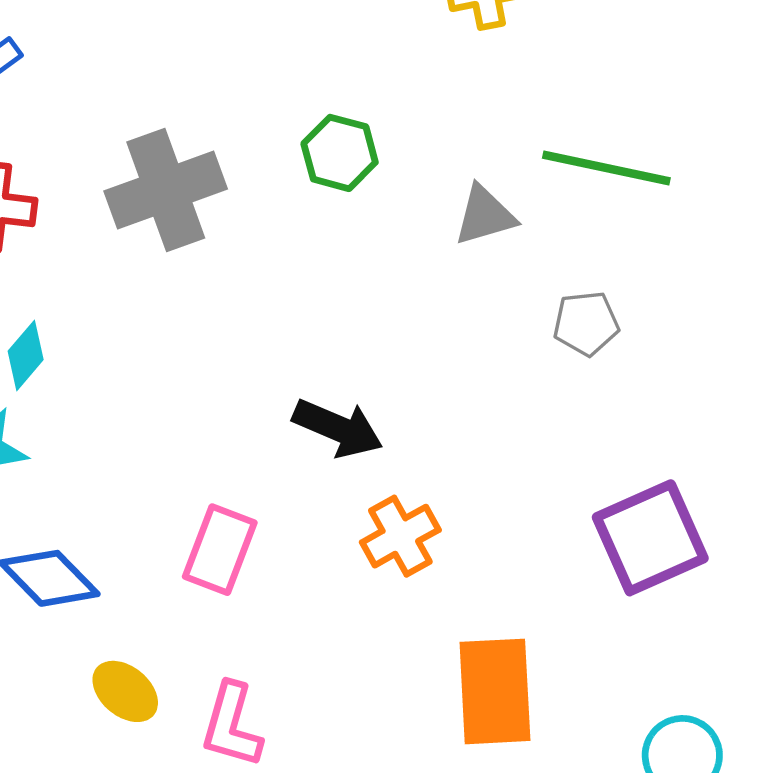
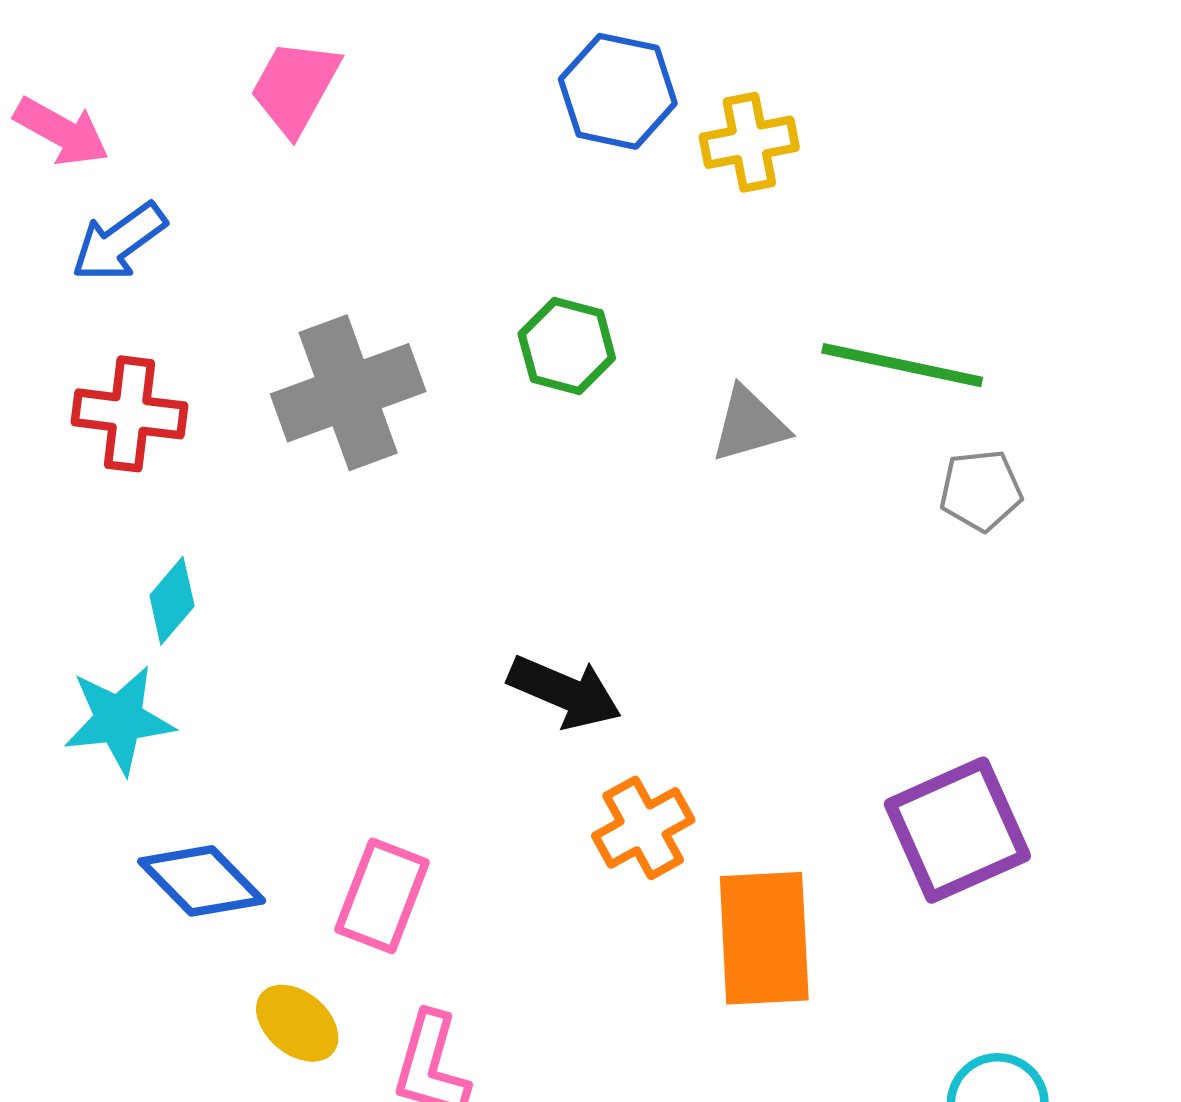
gray pentagon: (586, 323) -> (981, 490), moved
pink rectangle: (220, 550) -> (382, 896), moved
orange rectangle: (495, 691) -> (764, 938), moved

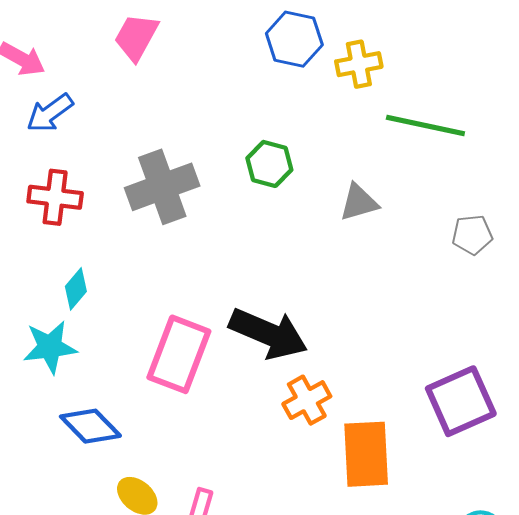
green line: (902, 365) -> (425, 125), moved
black arrow: (565, 692) -> (268, 334), size x1.4
pink rectangle: (382, 896) -> (179, 354), moved, size x1.4

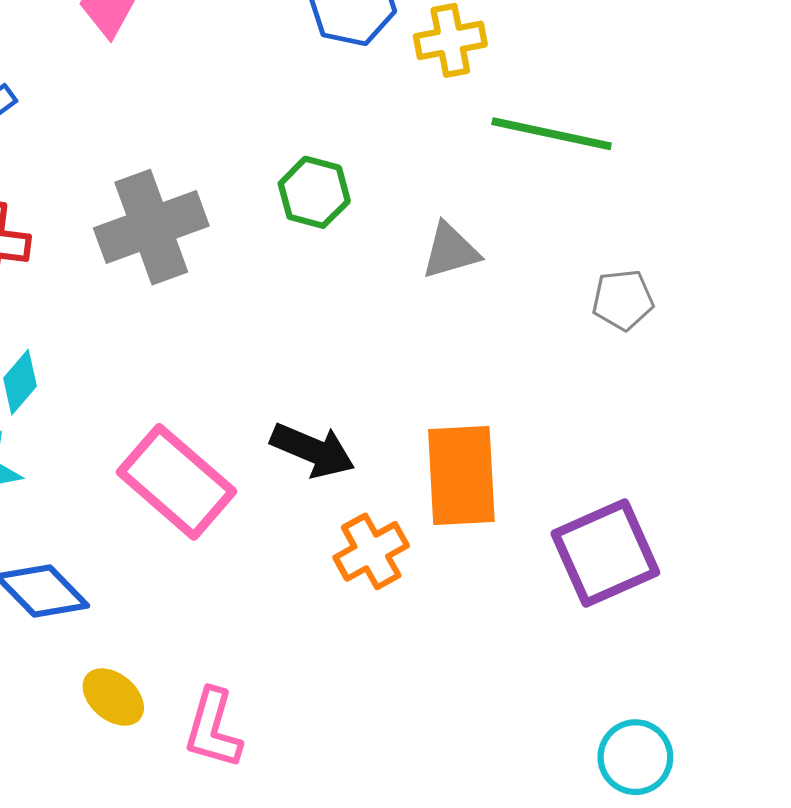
black arrow: (268, 334) -> (313, 450), size x0.7
pink rectangle: (179, 354) -> (177, 482), turned -70
orange rectangle: (366, 454) -> (461, 475), moved

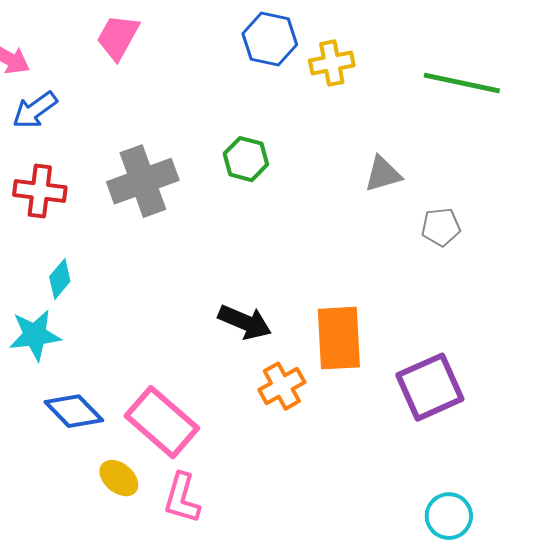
green line: (552, 134) -> (462, 83), moved
gray triangle: (450, 251) -> (383, 174), moved
pink rectangle: (177, 482) -> (162, 422), moved

